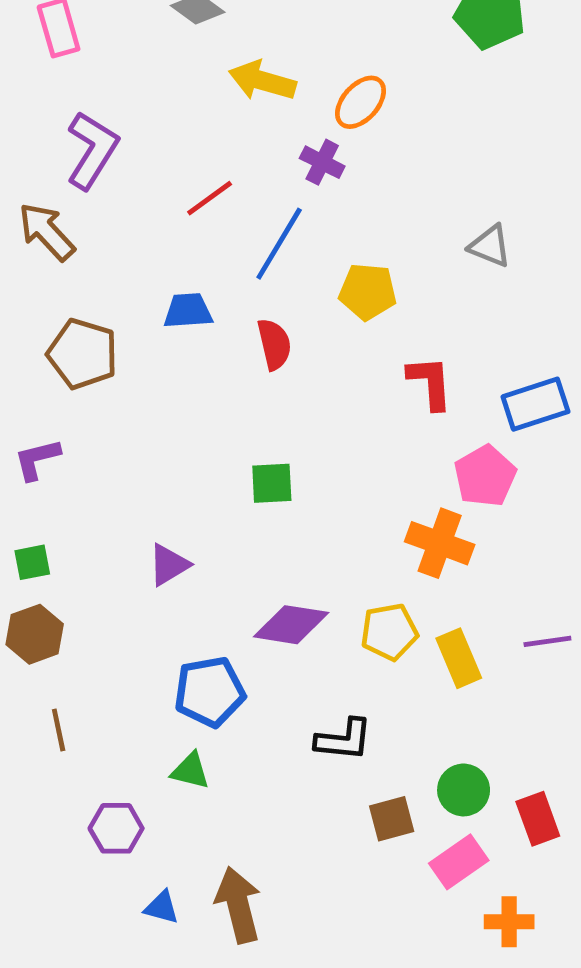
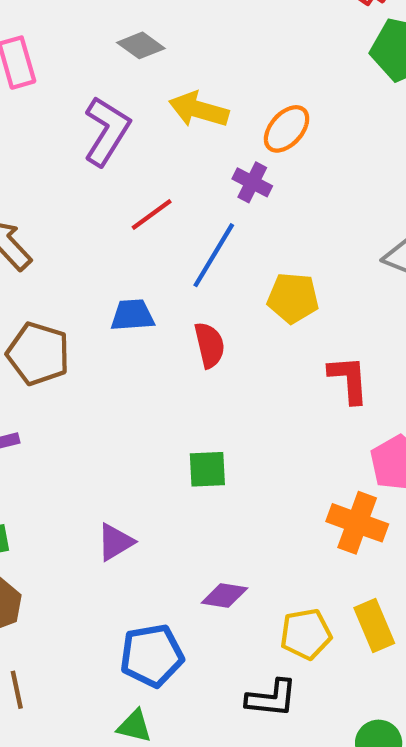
purple L-shape: (92, 150) -> (107, 131), moved
purple diamond: (291, 625) -> (224, 596), size x0.7
yellow pentagon: (389, 632) -> (306, 634), moved

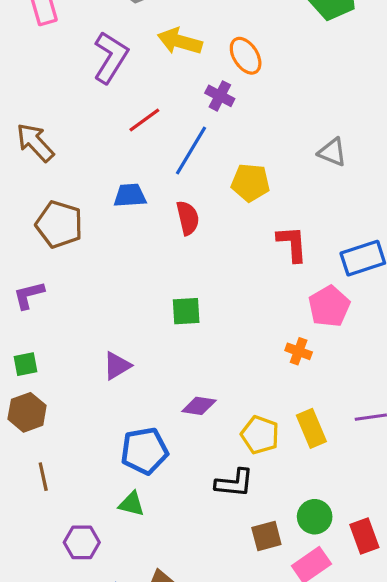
orange ellipse: (287, 129) -> (246, 56), turned -75
orange cross: (357, 523) -> (299, 351), size x0.6
yellow pentagon: (306, 634) -> (260, 435), turned 30

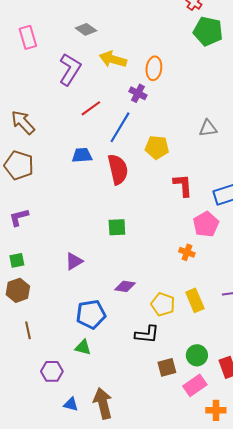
orange ellipse: (246, 56) -> (154, 68), turned 40
gray triangle: (332, 152) -> (208, 128), turned -30
red semicircle: (188, 218) -> (118, 169), size x1.4
brown pentagon: (59, 224) -> (19, 165), moved

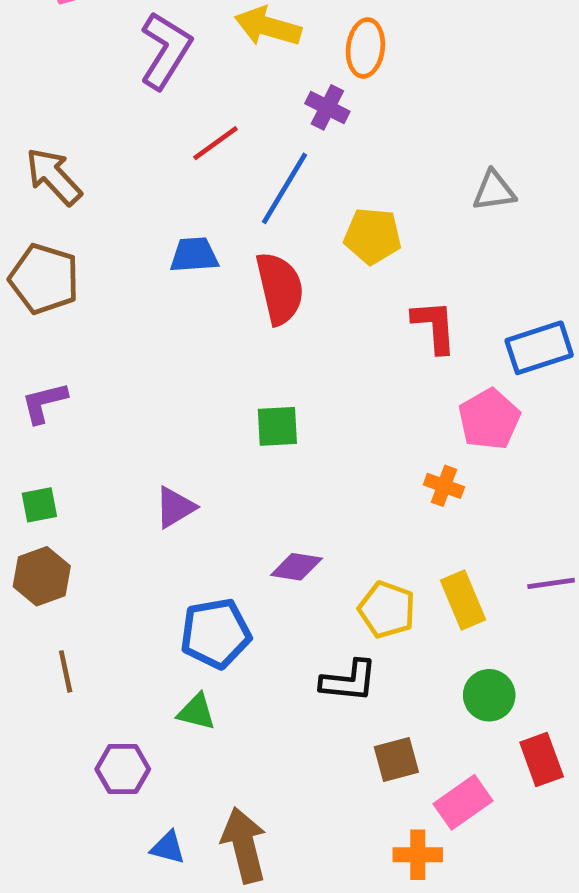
green circle: (197, 355) -> (489, 695), moved
orange cross: (216, 410) -> (418, 855), moved

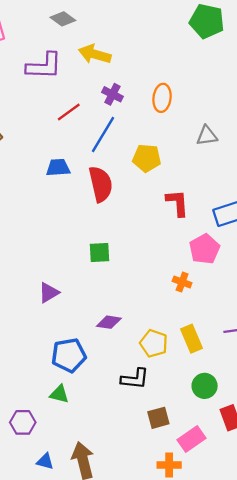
orange ellipse: (365, 48) -> (162, 98), moved
purple L-shape: (166, 50) -> (44, 66), turned 60
purple cross: (327, 107) -> (112, 94), moved

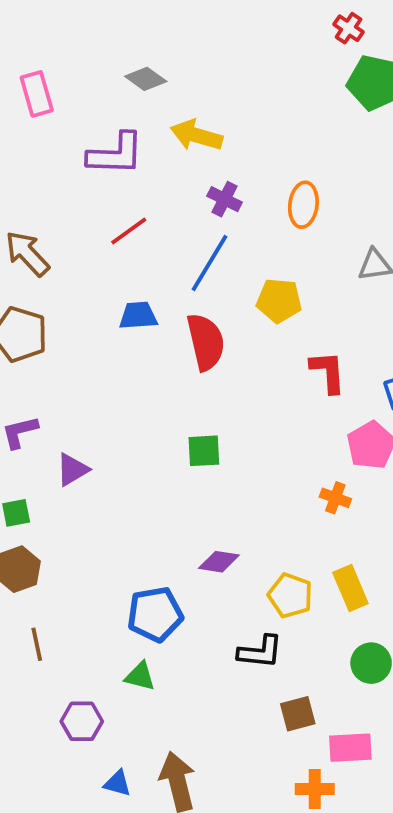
red line: (69, 112) -> (129, 231), moved
purple triangle: (49, 293) -> (72, 470), moved
pink rectangle: (192, 439) -> (350, 748), turned 32

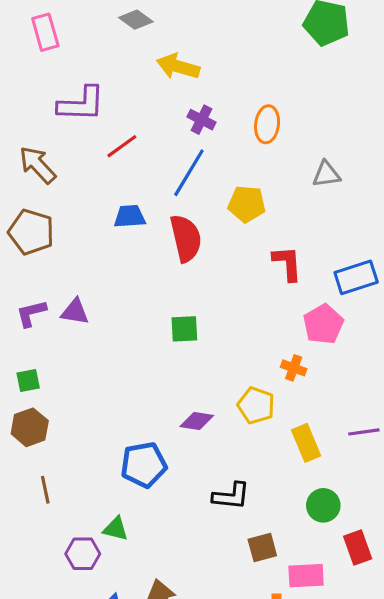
purple L-shape: (116, 154) -> (81, 104), moved
purple triangle: (72, 470) -> (75, 312), moved, turned 40
yellow pentagon: (290, 595) -> (256, 405), moved
green triangle: (140, 676) -> (116, 529), moved

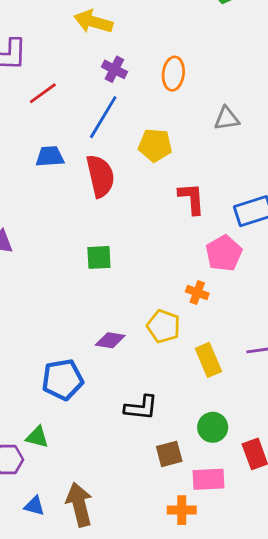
green circle: (323, 505) -> (213, 427), moved

